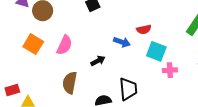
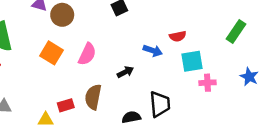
cyan square: (156, 51) -> (192, 61), turned -30
red rectangle: (12, 90) -> (66, 105), moved

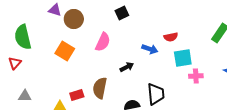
pink semicircle: (87, 54) -> (103, 42), moved

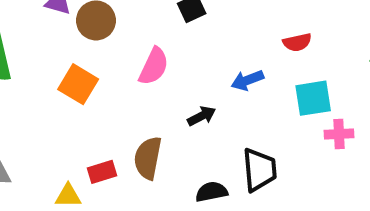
red semicircle: (171, 37) -> (297, 42), moved
blue arrow: (150, 49) -> (247, 80), turned 140

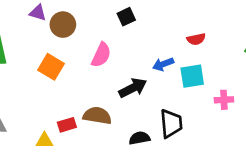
cyan square: (313, 98) -> (192, 76), moved
black arrow: (202, 116) -> (133, 88), size x1.5
brown semicircle: (148, 158) -> (97, 116), turned 88

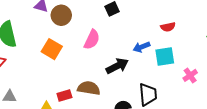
pink cross: (224, 100) -> (190, 75), turned -32

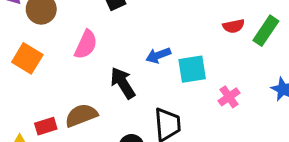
red semicircle: (168, 27) -> (234, 26), moved
black arrow: (117, 66) -> (123, 83), turned -95
brown semicircle: (89, 88) -> (81, 115), turned -30

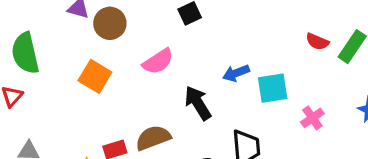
red semicircle: (234, 26) -> (317, 42), turned 35
pink semicircle: (86, 45) -> (158, 61), turned 32

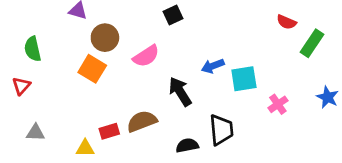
brown circle: (110, 23) -> (105, 38), moved
red semicircle: (317, 42) -> (286, 22), moved
green semicircle: (25, 53) -> (33, 49), size x0.7

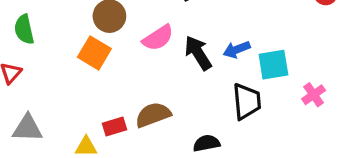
black arrow: (180, 92) -> (198, 53), moved
black trapezoid: (221, 130) -> (247, 101), moved
gray triangle: (35, 133) -> (27, 128), size x1.4

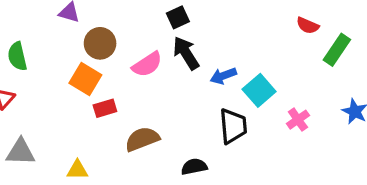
black arrow: (198, 53) -> (186, 53), moved
cyan square: (273, 65) -> (259, 90), turned -32
red rectangle: (114, 127) -> (105, 108), moved

